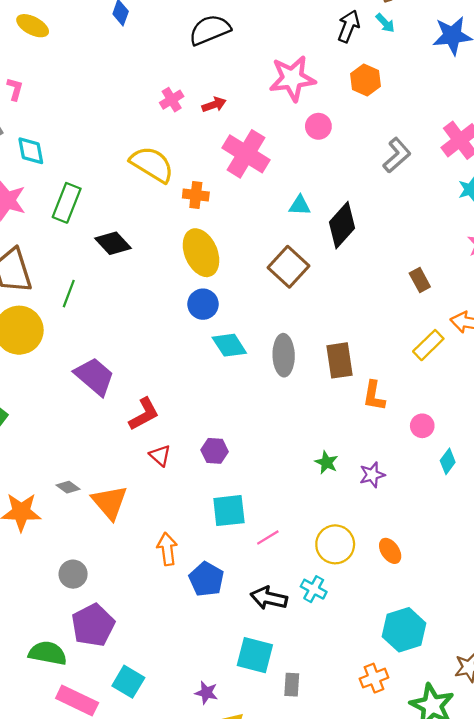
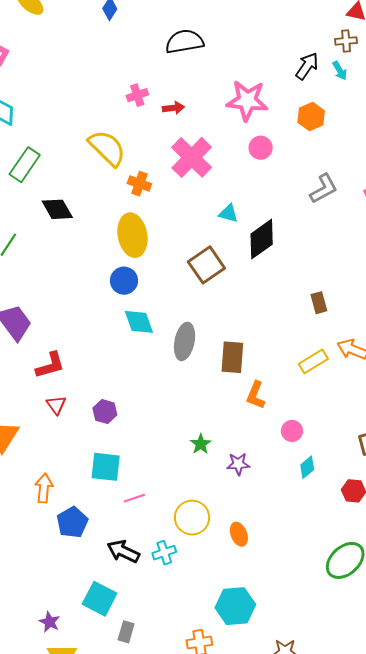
cyan cross: (314, 589) -> (164, 553), turned 30

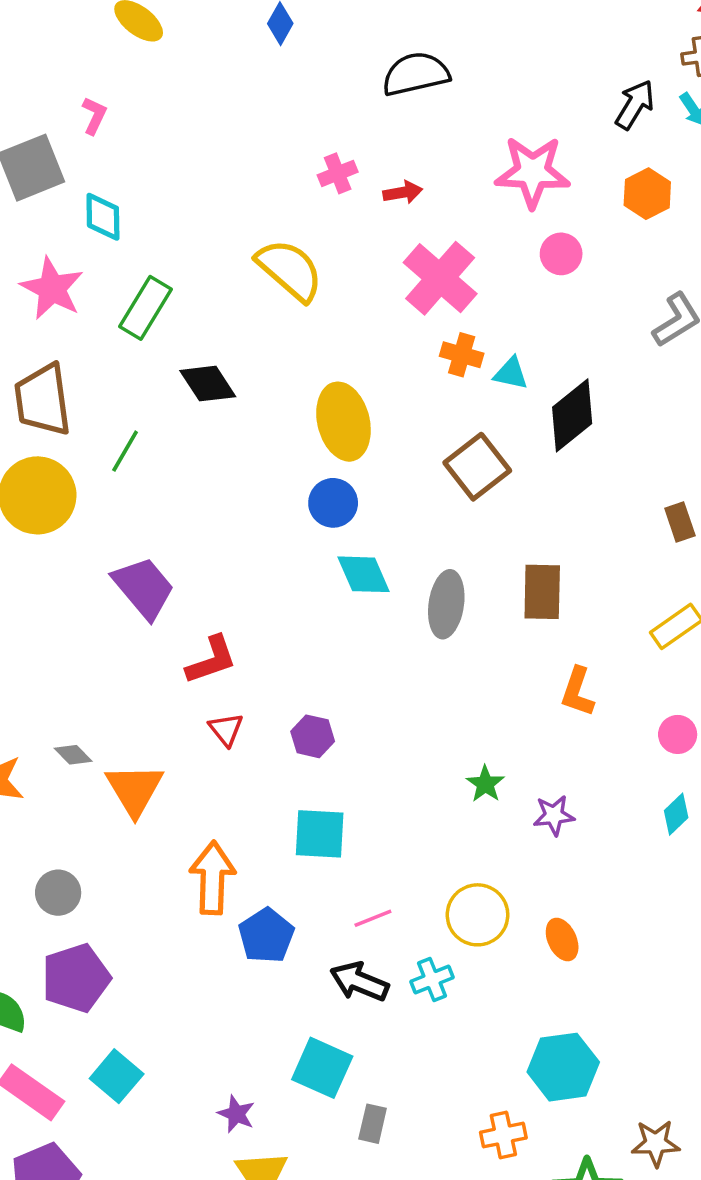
orange cross: (139, 184) -> (462, 355), moved
brown rectangle: (232, 357) -> (542, 592), moved
pink circle: (292, 431) -> (678, 734), moved
orange arrow: (44, 488) -> (212, 878), size x1.4
pink line: (134, 498) -> (373, 918), moved

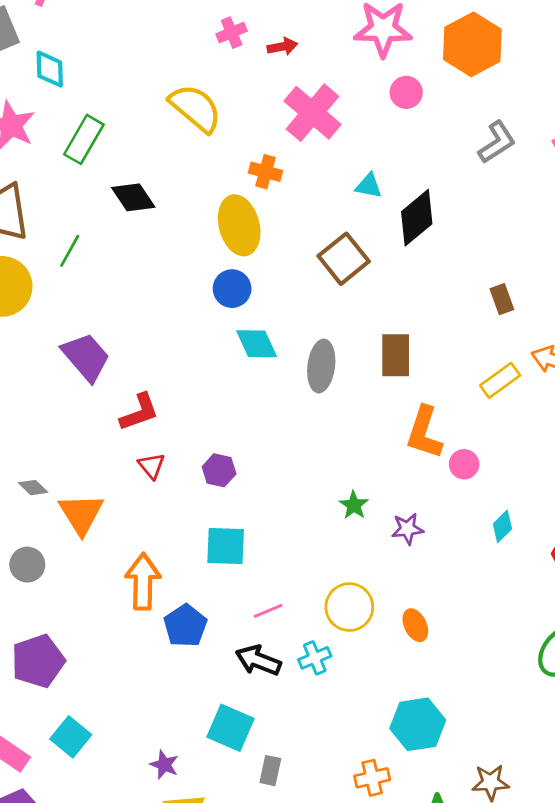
orange hexagon: (647, 194) -> (472, 44), size x1.6
orange cross: (462, 355) -> (265, 172), moved
orange L-shape: (577, 692) -> (424, 432), size x1.4
pink circle: (678, 734) -> (464, 464), moved
gray circle: (58, 893) -> (27, 565), moved

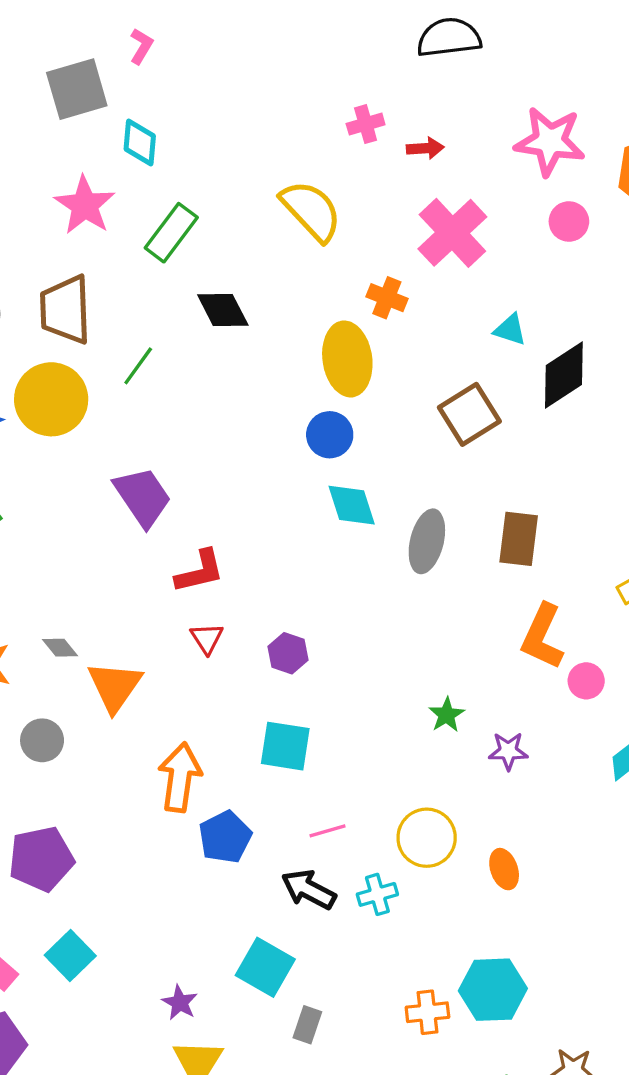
orange cross: (372, 778) -> (427, 1012), moved

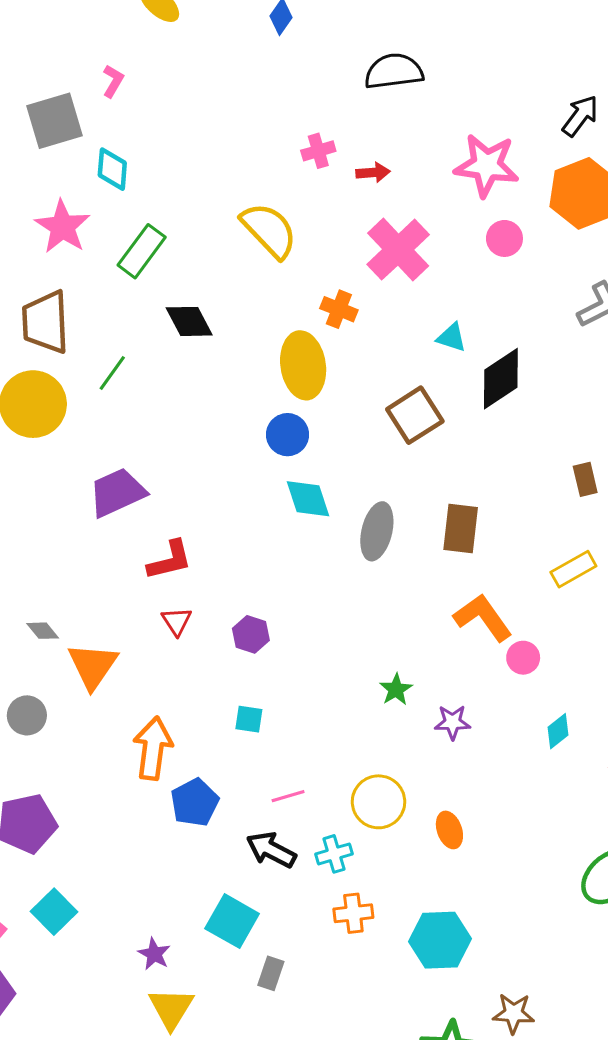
purple trapezoid: (143, 497) -> (117, 492), turned -80
orange L-shape: (542, 637) -> (483, 618), turned 120
cyan square: (285, 746) -> (249, 719), size x0.6
orange cross: (427, 1012) -> (353, 913), moved

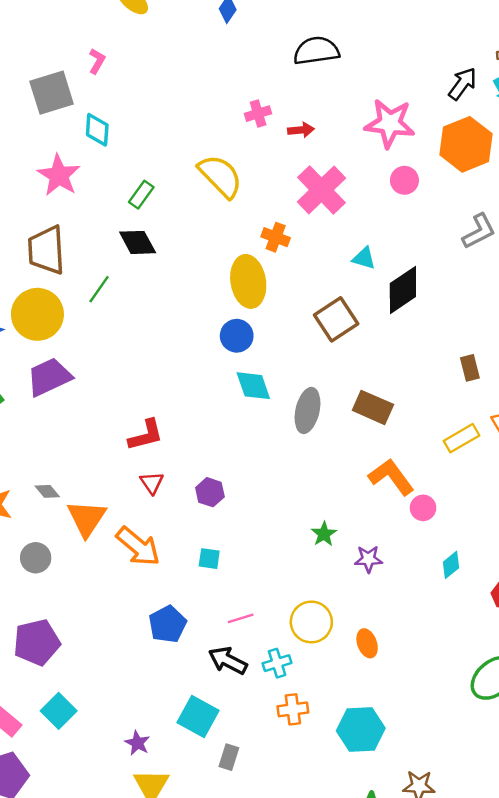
green rectangle: (142, 251) -> (141, 195), moved, size x0.7
black diamond: (189, 321) -> (138, 242), moved
purple trapezoid: (117, 492) -> (49, 377), moved
brown rectangle: (461, 528) -> (373, 407), turned -72
orange arrow: (153, 748) -> (138, 546), moved, turned 123

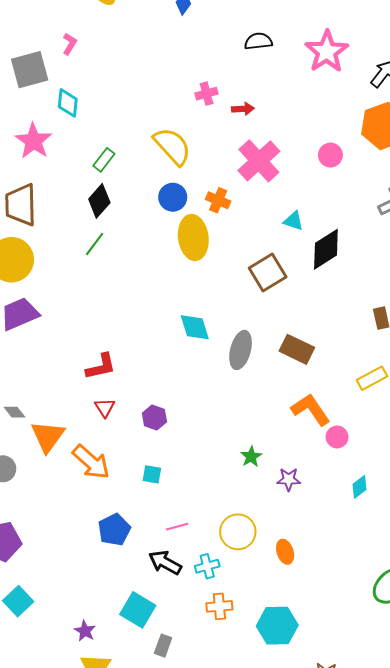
black semicircle: (316, 51) -> (258, 41), size x0.7
pink star: (390, 123) -> (327, 52), moved, turned 30
black diamond: (138, 242) -> (99, 201), turned 68
green line: (99, 289) -> (95, 244), moved
blue circle: (237, 336) -> (173, 197), moved

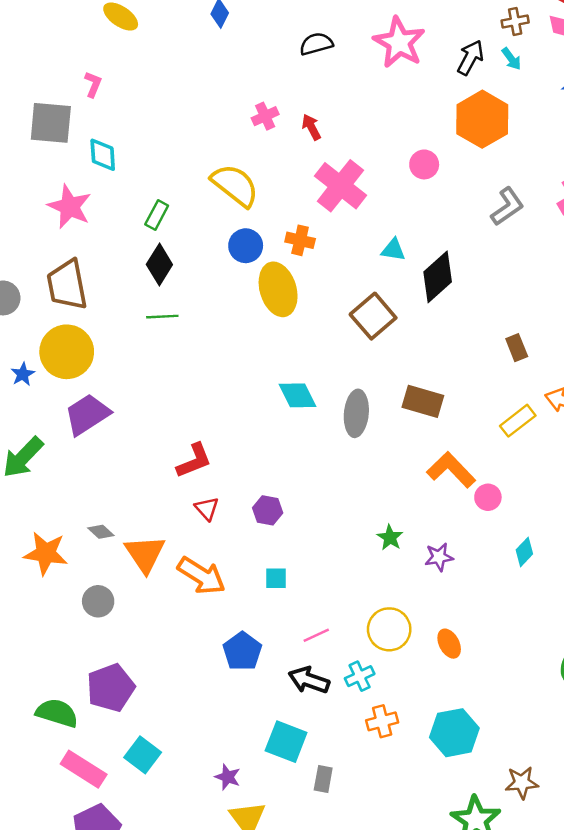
gray square: (30, 70) -> (51, 123), turned 30
red arrow: (243, 109) -> (311, 127), turned -105
green line: (95, 244) -> (162, 317), turned 60

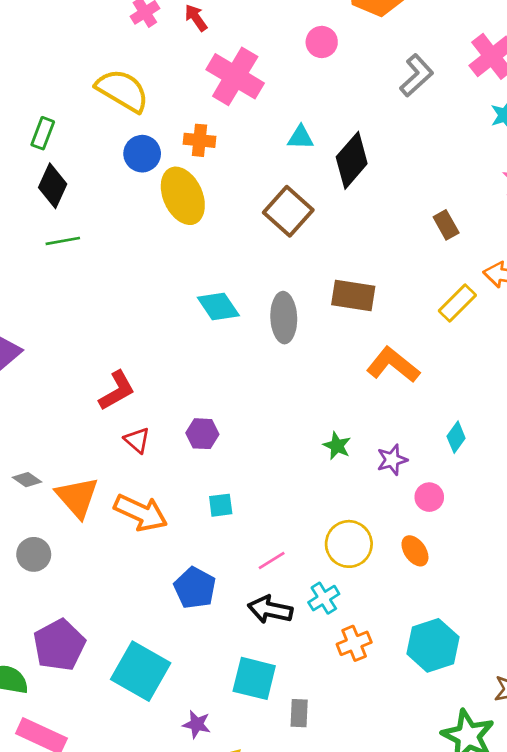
pink circle: (488, 497) -> (429, 497), moved
cyan diamond: (524, 552) -> (456, 437), moved
cyan square: (143, 755) -> (141, 671), moved, size x1.5

